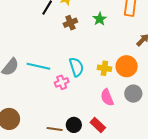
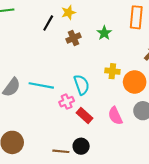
yellow cross: (104, 68) -> (112, 71), moved
red rectangle: (98, 125) -> (84, 115), moved

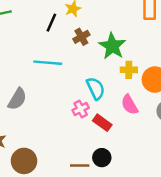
green star: (104, 33) -> (112, 46), moved, size x1.6
cyan line: (41, 85) -> (48, 63), moved
pink semicircle: (115, 116) -> (130, 105), moved

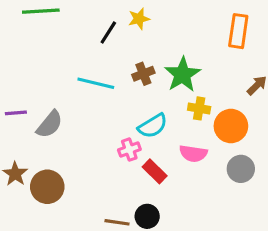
brown cross: (81, 37) -> (143, 74), moved
cyan semicircle: (96, 88) -> (153, 126), turned 75
pink semicircle: (130, 105) -> (193, 153), turned -60
brown circle: (24, 161) -> (47, 187), moved

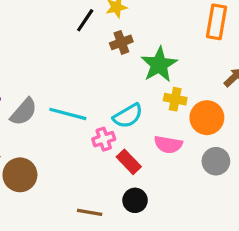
brown cross: (143, 74) -> (121, 42), moved
cyan line: (96, 83) -> (68, 114), moved
black circle: (147, 216) -> (135, 200), moved

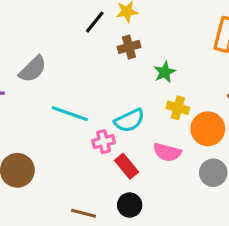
green star: (159, 65) -> (165, 72), size x0.6
gray semicircle: (24, 112) -> (33, 69), moved

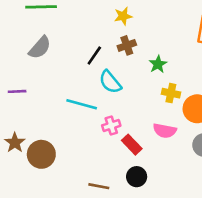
black line: (95, 22) -> (94, 55), moved
gray semicircle: (33, 69) -> (40, 48), moved
cyan semicircle: (129, 120) -> (110, 82), moved, turned 80

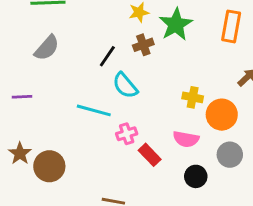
green star: (158, 64) -> (176, 24), moved, size x1.6
black circle: (137, 177) -> (196, 176), moved

